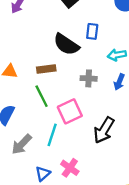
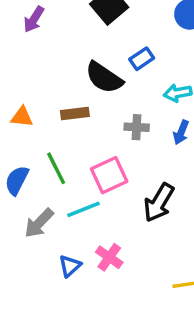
blue rectangle: (92, 31) -> (142, 59), turned 49
green line: (42, 96) -> (56, 168), moved
cyan line: (52, 135) -> (84, 209), turned 50

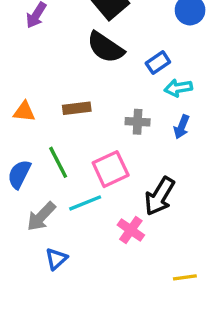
blue rectangle: (142, 59) -> (158, 63), moved
black semicircle: (104, 78) -> (105, 47), moved
pink cross: (109, 257) -> (131, 230), moved
blue triangle: (70, 266) -> (56, 259), moved

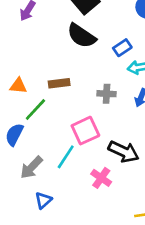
green line: (58, 162) -> (35, 109), moved, turned 70
black arrow: (160, 196) -> (124, 152), turned -96
cyan line: (85, 203) -> (66, 157), turned -35

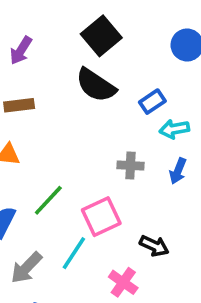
brown rectangle: (59, 83) -> (19, 105), moved
green line: (35, 109) -> (48, 200), moved
black arrow: (124, 152) -> (154, 246), size x0.7

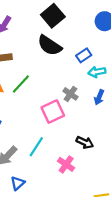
gray cross: (130, 166) -> (70, 94), turned 32
green line: (48, 200) -> (21, 84), moved
pink square: (101, 217) -> (53, 112), moved

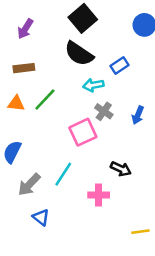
cyan arrow: (97, 72) -> (93, 85), moved
pink cross: (66, 164) -> (99, 195), turned -35
blue triangle: (18, 183) -> (41, 217), turned -40

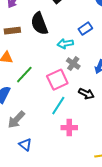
black semicircle: (79, 54) -> (39, 24), moved, turned 35
green line: (45, 100) -> (24, 75), moved
black arrow: (121, 169) -> (86, 94), moved
cyan line: (63, 174) -> (58, 106), moved

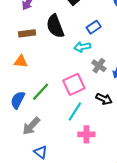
blue rectangle: (85, 29) -> (94, 27), moved
gray cross: (73, 64) -> (99, 66), moved
green line: (24, 75) -> (41, 92), moved

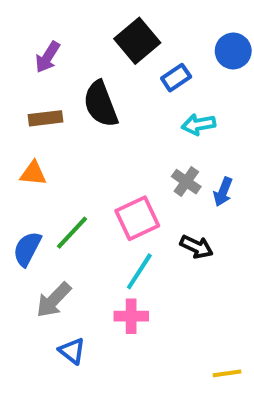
blue rectangle: (94, 27) -> (176, 78), moved
cyan arrow: (82, 47) -> (199, 124), moved
pink cross: (86, 134) -> (131, 316), moved

